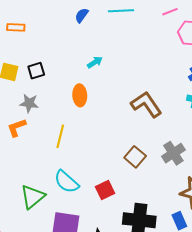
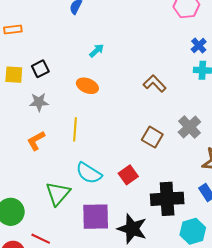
orange ellipse: (80, 95) -> (87, 86), turned -55
brown L-shape: (146, 104) -> (155, 84), size x0.7
orange L-shape: (17, 128) -> (36, 141), moved

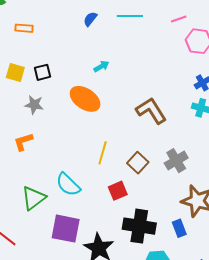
brown L-shape: (155, 84) -> (151, 111), size x1.4
orange ellipse: (87, 86) -> (85, 99), size x1.4
yellow line: (75, 129) -> (103, 153), moved
red square: (128, 175) -> (118, 191), moved

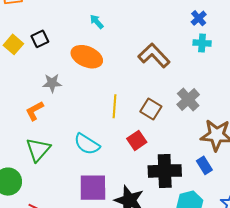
cyan arrow: (101, 66) -> (97, 22), turned -91
yellow square: (15, 73) -> (13, 44), turned 36
gray star: (34, 105) -> (52, 83), moved
green triangle: (34, 198) -> (38, 150), moved

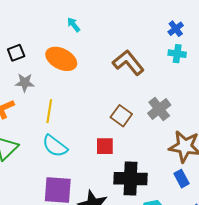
black square: (40, 39) -> (16, 53), moved
yellow line: (114, 106) -> (49, 111), moved
red square: (137, 140) -> (105, 146), turned 30
blue rectangle: (204, 165) -> (182, 179), moved

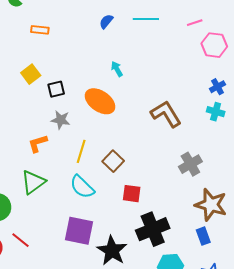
brown square: (121, 116) -> (113, 161), moved
black cross: (131, 179) -> (153, 229), turned -32

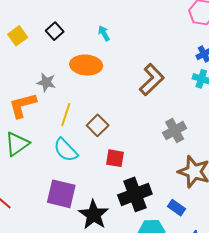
black square: (56, 89) -> (55, 31), moved, turned -30
orange ellipse: (100, 101) -> (86, 65), turned -32
brown L-shape: (166, 114) -> (152, 80), turned 76
orange L-shape: (38, 143) -> (23, 105), size x1.4
blue rectangle: (203, 236) -> (176, 208), moved, turned -36

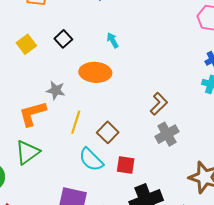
brown L-shape: (152, 80) -> (159, 104), moved, size x0.7
gray cross: (175, 130) -> (167, 134), moved
cyan semicircle: (66, 150) -> (91, 160), moved

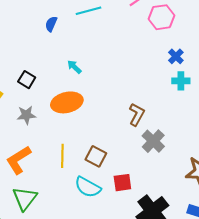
gray star: (56, 90) -> (26, 115), moved

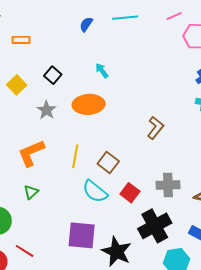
gray star: (26, 115) -> (47, 110), turned 30
gray cross: (153, 141) -> (168, 185), moved, turned 35
red square: (122, 183) -> (130, 193), turned 36
green triangle: (25, 198) -> (31, 192), size x0.6

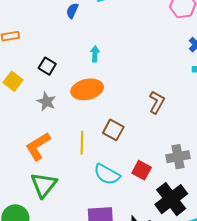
cyan arrow: (102, 70) -> (95, 54), turned 49
brown square: (108, 163) -> (113, 130), moved
green triangle: (31, 192) -> (44, 185), size x1.8

